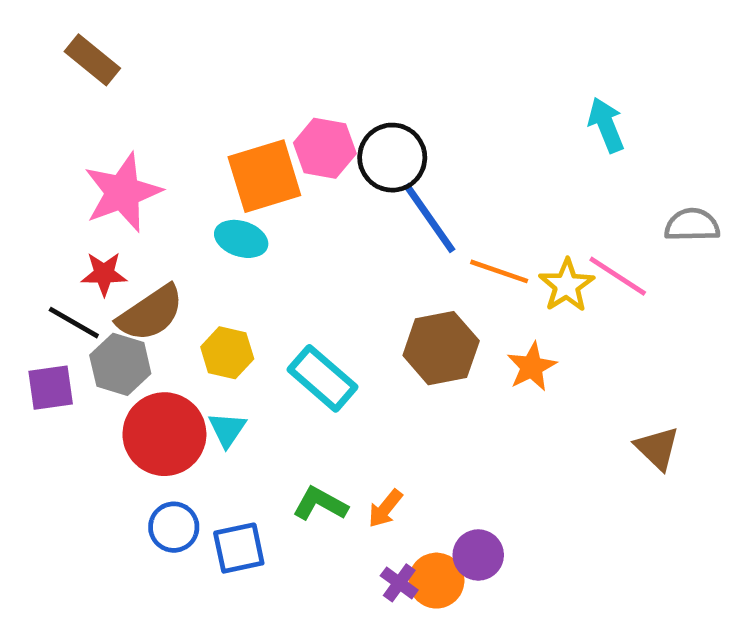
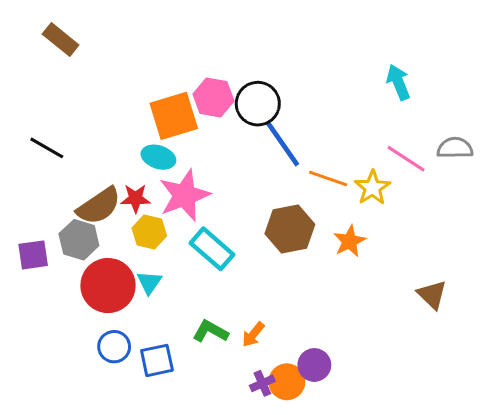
pink star: (123, 192) -> (184, 195), moved
red star: (104, 274) -> (136, 198), moved
pink line: (618, 276) -> (406, 159), moved
black line: (74, 323) -> (47, 148), moved
purple cross: (399, 583) -> (262, 383), turned 30

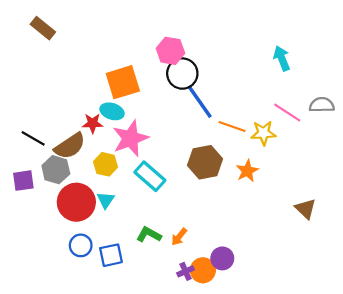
pink hexagon: (213, 98) -> (170, 51), moved
black line: (47, 148) -> (33, 138), moved
yellow star: (372, 188) -> (263, 133), turned 30
red star: (136, 198) -> (93, 123), moved

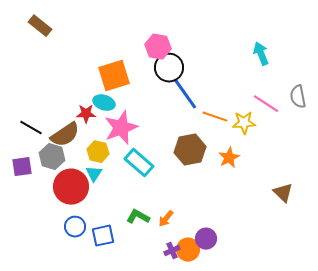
gray semicircle: (322, 105) -> (298, 97), turned -100
cyan triangle: (106, 200) -> (94, 174), moved

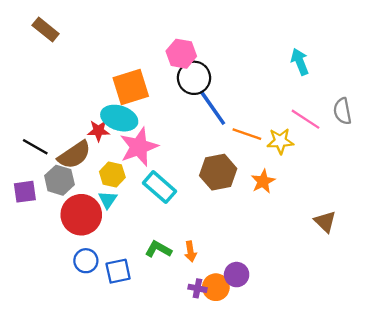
cyan ellipse: (104, 103) -> (119, 118), size x1.4
orange arrow: (166, 219) -> (191, 252), turned -48
purple cross: (172, 251) -> (197, 288), turned 35

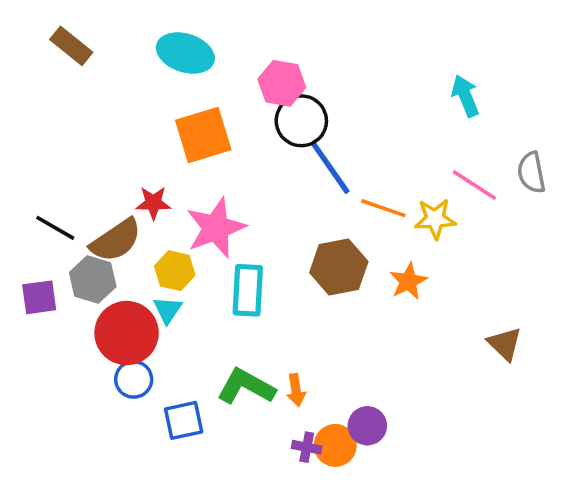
cyan ellipse: (119, 118) -> (185, 53), moved
cyan rectangle: (159, 187) -> (248, 290), turned 52
green L-shape: (158, 249) -> (246, 387), size x1.4
blue circle: (86, 261) -> (134, 379), moved

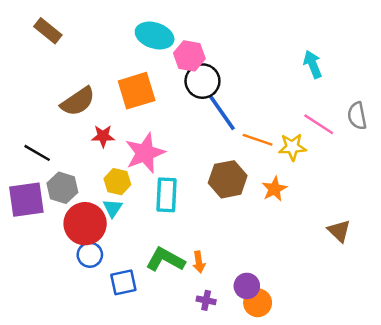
cyan ellipse: (185, 53) -> (155, 36), moved
brown semicircle: (116, 240) -> (78, 101), moved
purple square: (39, 297) -> (26, 200), size x1.5
orange circle: (335, 445) -> (258, 303), moved

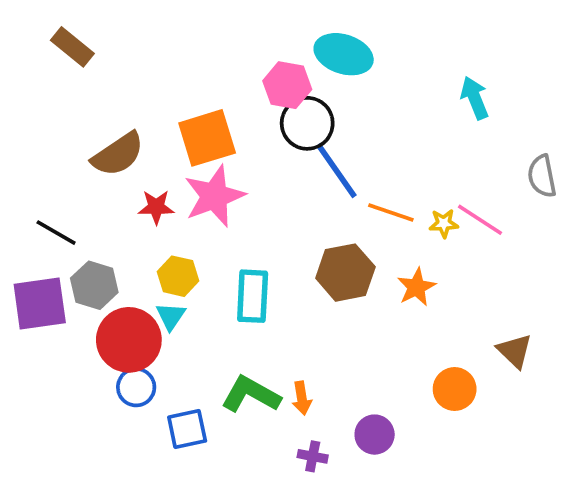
cyan ellipse: (155, 36) -> (344, 54), moved
pink line: (319, 124) -> (480, 220), moved
yellow star: (292, 147) -> (444, 223), size x0.7
pink star: (145, 153) -> (214, 196), moved
orange circle: (258, 303) -> (455, 389), moved

